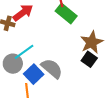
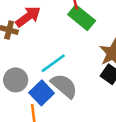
cyan line: (24, 52) -> (53, 63), moved

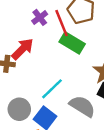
gray semicircle: (64, 86) -> (82, 106), moved

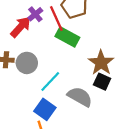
red arrow: (22, 49) -> (21, 27), moved
gray circle: (19, 109) -> (27, 63), moved

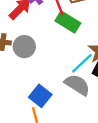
cyan line: (50, 81) -> (82, 63), moved

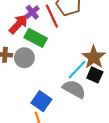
green rectangle: (68, 22) -> (36, 38), moved

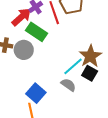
gray semicircle: (74, 89) -> (68, 85), size x0.7

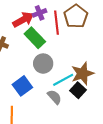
gray circle: (24, 50) -> (43, 64), moved
blue square: (36, 93) -> (22, 86), moved

